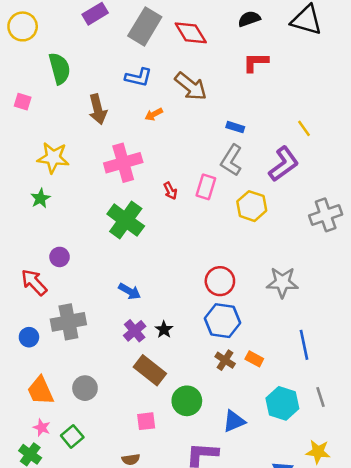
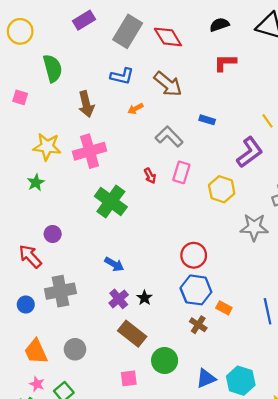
gray L-shape: (231, 160) -> (169, 137), moved, turned 104
pink cross: (123, 163) -> (90, 151), moved
gray star: (282, 282) -> (254, 227), moved
orange rectangle: (254, 359) -> (224, 308), moved
cyan hexagon: (282, 403) -> (241, 381), moved

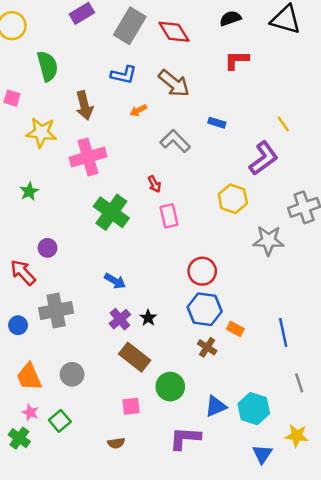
yellow star: (47, 147) -> (41, 132), moved
pink rectangle: (181, 172) -> (169, 216), moved, turned -30

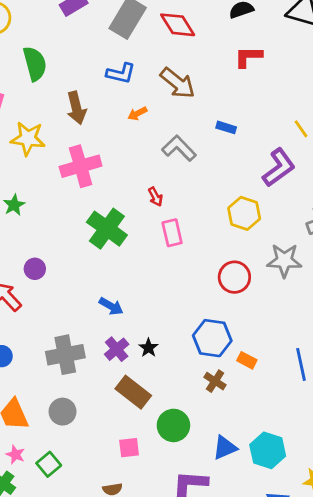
red circle: (202, 271) -> (234, 277), moved
gray cross: (56, 310) -> (65, 355), moved

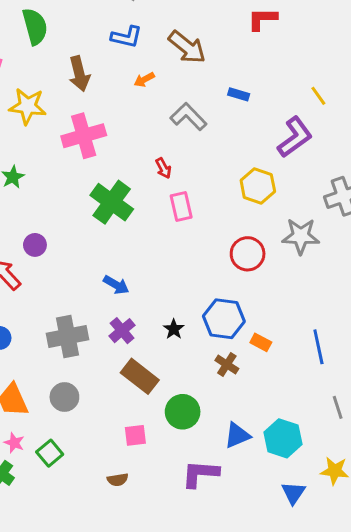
black star: (148, 348) -> (174, 329), moved

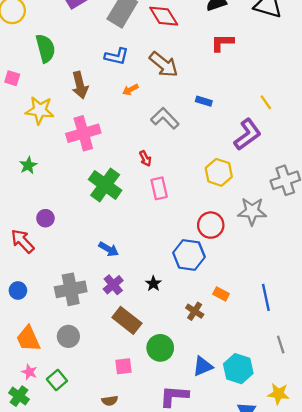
blue hexagon: (224, 319) -> (189, 255), moved

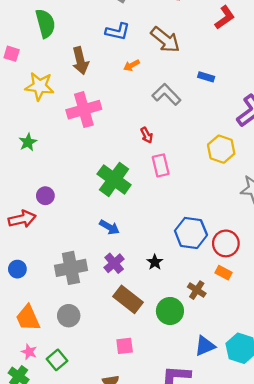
red L-shape: (222, 43) -> (225, 18), turned 145
green cross: (105, 185) -> (114, 179), moved
red circle: (211, 225) -> (226, 243), moved
red arrow: (23, 241) -> (22, 219), turned 120
green circle: (160, 348) -> (170, 311), moved

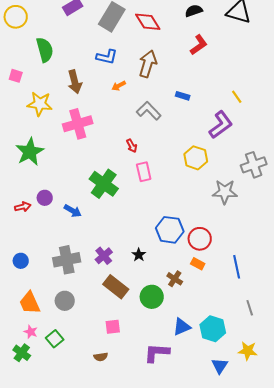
brown arrow: (165, 40) -> (148, 64), turned -112
green star: (28, 142) -> (30, 152), size x1.8
red arrow: (22, 219) -> (23, 207), moved, size x0.7
blue arrow: (109, 227) -> (73, 211), moved

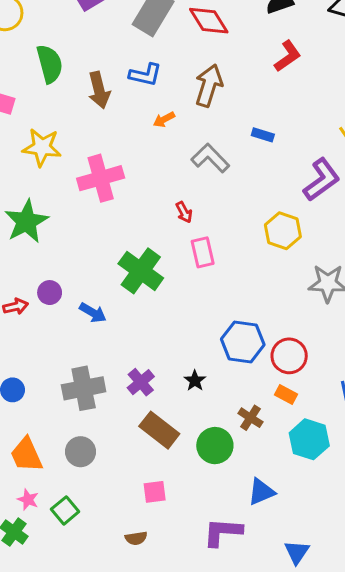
brown arrow: (75, 82) -> (99, 90), moved
cyan hexagon: (213, 329) -> (309, 439), moved
blue triangle: (220, 366) -> (297, 552), moved

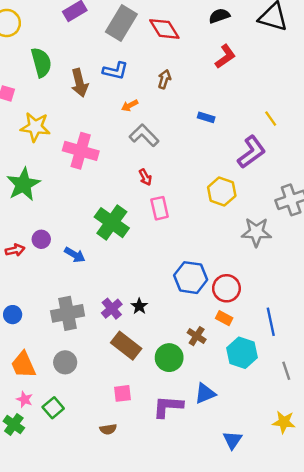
brown arrow: (209, 85) -> (164, 79), size x0.6
gray L-shape: (210, 158) -> (144, 135), moved
pink cross: (101, 178) -> (81, 151), turned 32
black star: (195, 381) -> (139, 306), moved
purple L-shape: (223, 532) -> (168, 407), moved

